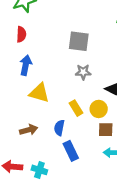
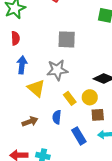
gray star: (83, 72) -> (57, 70), moved, size x1.5
yellow triangle: (39, 93) -> (36, 88), turned 30
blue rectangle: (71, 151) -> (79, 136), moved

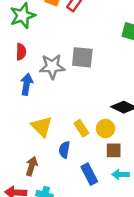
gray star: (57, 70) -> (52, 67), moved
yellow triangle: (36, 88) -> (42, 127), moved
brown arrow: (30, 122) -> (32, 166), moved, turned -56

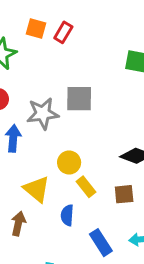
yellow circle: (105, 129) -> (69, 163), moved
brown square: (114, 150) -> (124, 194), moved
brown arrow: (32, 166) -> (18, 224), moved

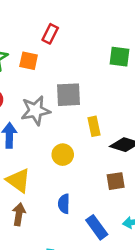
orange square: (36, 29) -> (29, 61), moved
yellow rectangle: (86, 187) -> (94, 126), moved, turned 30
yellow triangle: (37, 189) -> (18, 180), moved

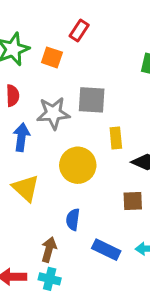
yellow circle: (63, 155) -> (78, 165), size x1.5
brown arrow: (19, 214) -> (49, 249), moved
blue rectangle: (97, 227) -> (106, 250), turned -35

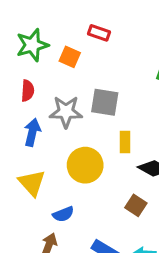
red rectangle: (79, 31) -> (99, 33), turned 70
brown square: (133, 201) -> (136, 205), turned 30
blue semicircle: (73, 219) -> (63, 214), moved, turned -125

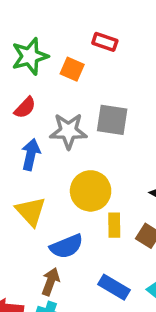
red semicircle: (28, 91) -> (25, 108), turned 40
yellow rectangle: (125, 142) -> (114, 225), moved
blue semicircle: (63, 214) -> (66, 246), size x1.4

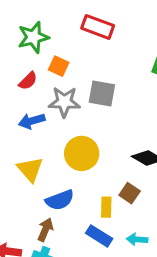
red rectangle: (105, 42) -> (98, 27), size x1.5
orange square: (72, 69) -> (59, 66), moved
blue arrow: (31, 155) -> (32, 121), turned -120
yellow rectangle: (114, 225) -> (106, 207), moved

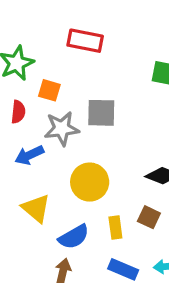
red semicircle: (28, 81) -> (18, 112), turned -30
yellow rectangle: (106, 207) -> (115, 228), moved

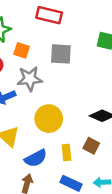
gray square: (101, 113) -> (61, 54), moved

